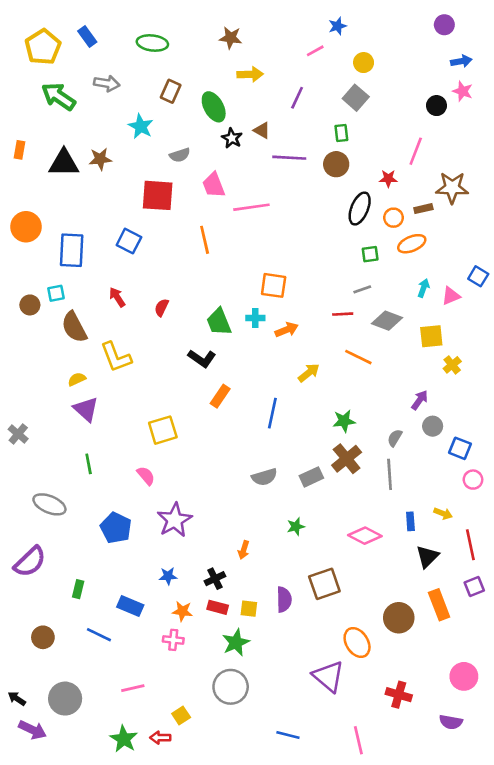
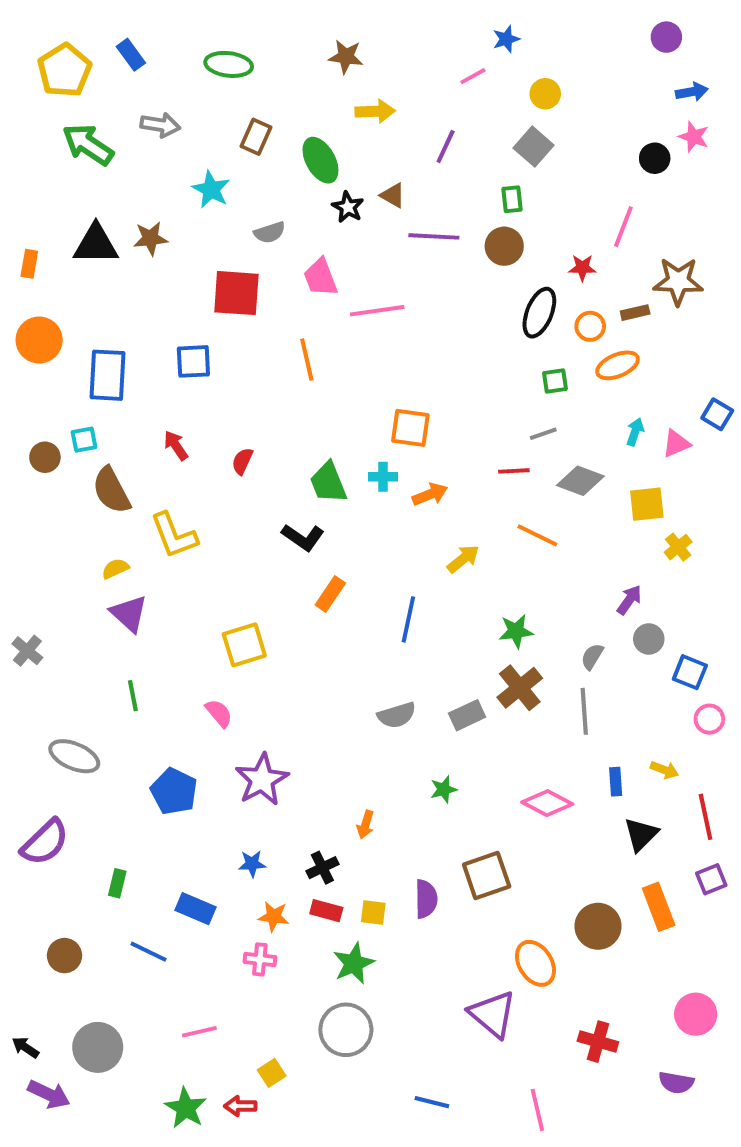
orange rectangle: (19, 150) -> (29, 264), moved
blue square: (129, 241) -> (193, 361), turned -30

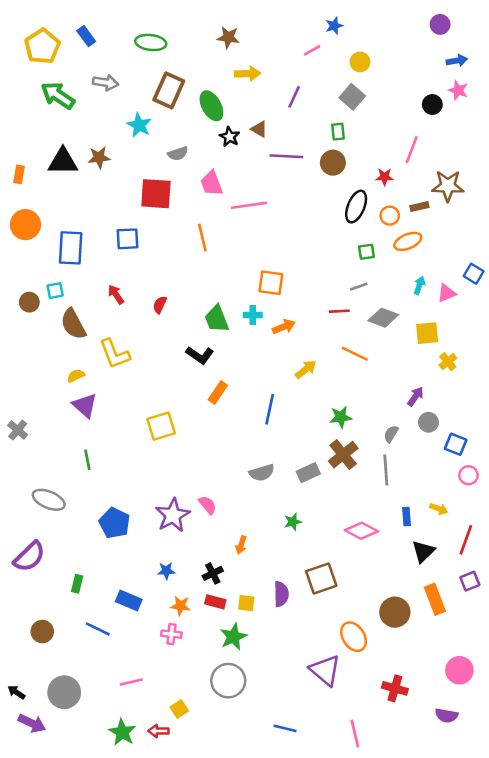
brown rectangle: (256, 137) -> (169, 90), size x1.5
pink semicircle: (219, 713) -> (208, 505), moved
red line: (705, 817) -> (466, 540), turned 32

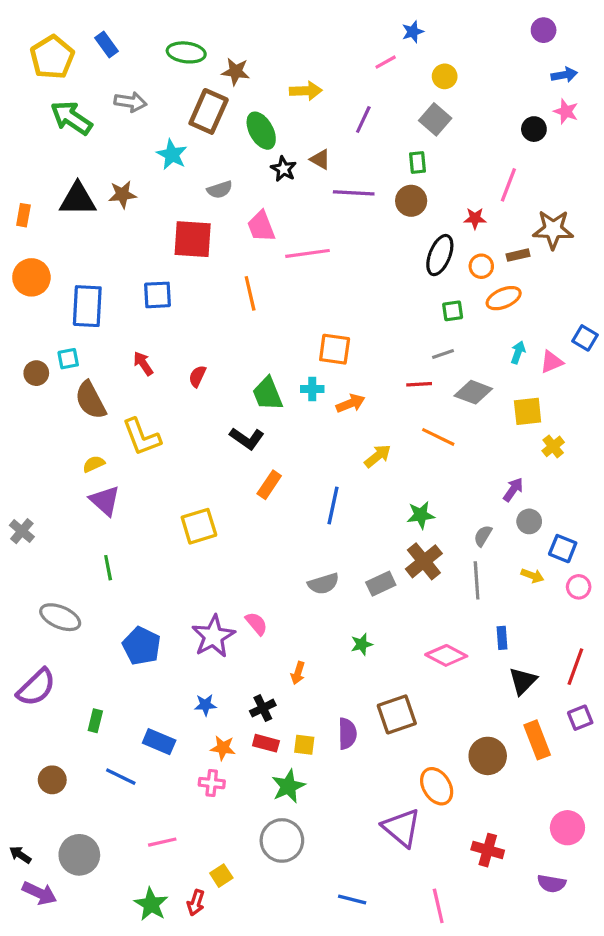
brown star: (228, 37) -> (236, 72), moved
yellow arrow: (439, 509) -> (532, 576), moved
red arrow: (158, 731) -> (196, 903), turned -72

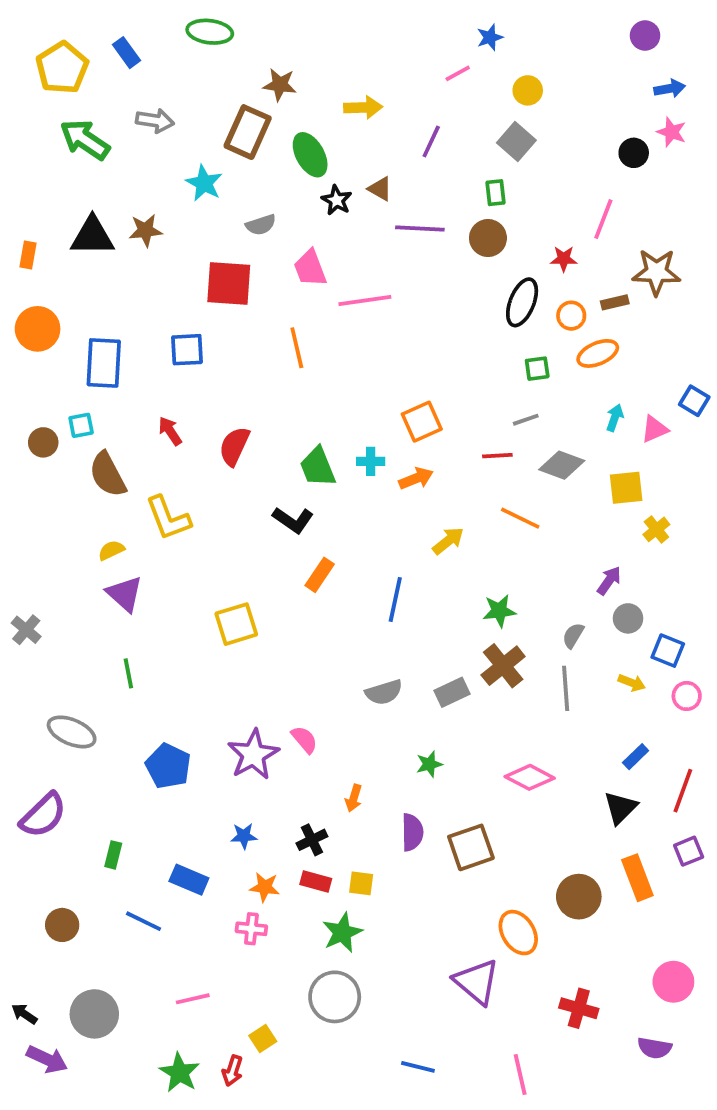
green ellipse: (186, 52) -> (210, 32), moved
orange square: (335, 349) -> (422, 422), moved, turned -32
red semicircle: (197, 376) -> (234, 446), size x1.5
blue rectangle: (502, 638) -> (636, 757), moved, turned 50
purple semicircle: (347, 734) -> (412, 832), moved

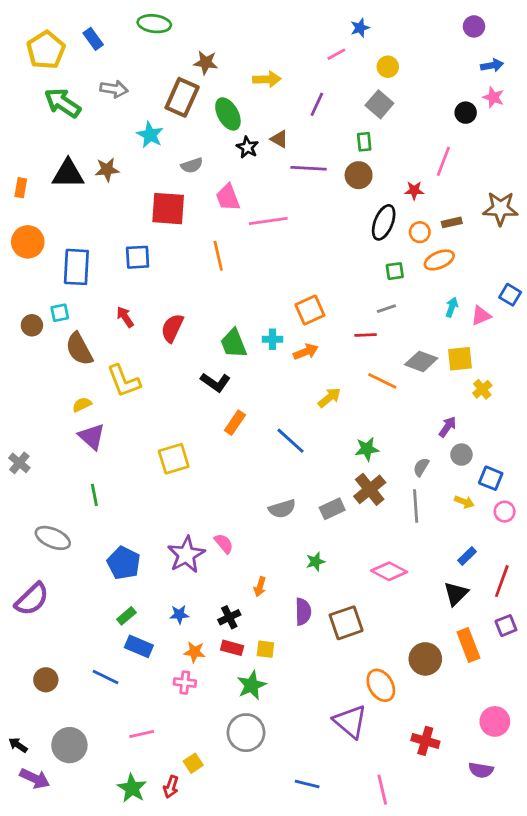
brown star: (656, 272) -> (500, 209), moved
gray diamond: (562, 465) -> (421, 361), moved
blue line: (395, 599) -> (290, 441), turned -60
green rectangle: (113, 855) -> (126, 616), moved, turned 36

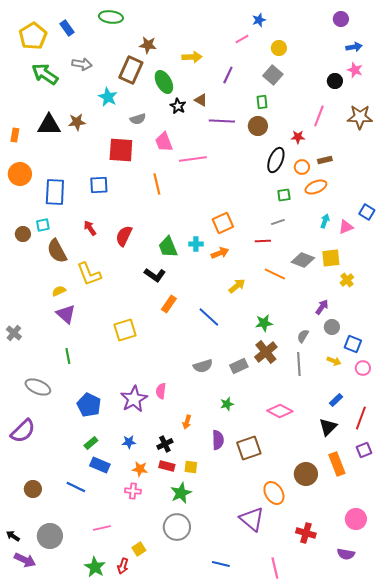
brown star: (500, 209) -> (360, 117), moved
pink semicircle: (224, 544) -> (161, 391), turned -133

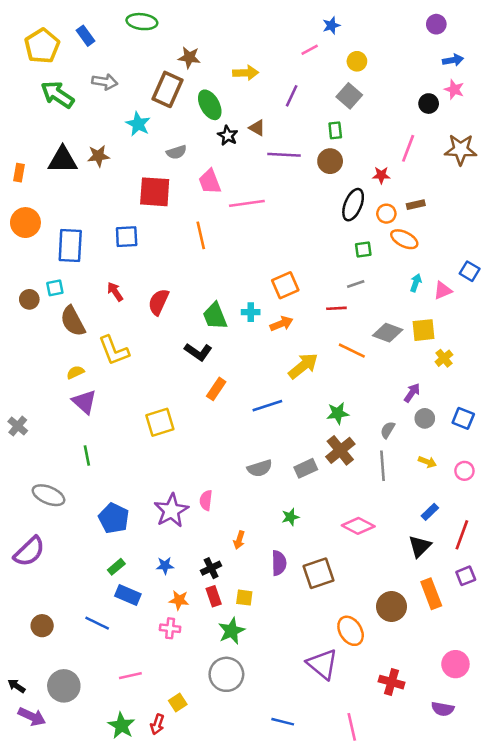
orange ellipse: (316, 187) -> (404, 239), turned 50
yellow arrow: (237, 286) -> (303, 366), size x1.4
blue line: (209, 317) -> (267, 406), turned -60
blue square: (353, 344) -> (463, 418), moved
red rectangle: (167, 466) -> (214, 596), turned 56

